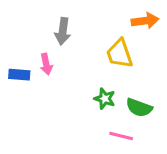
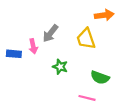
gray arrow: (63, 31) -> (50, 33), moved, turned 30
green star: (105, 99) -> (60, 67), moved

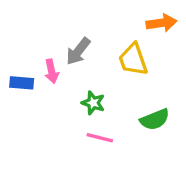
green semicircle: (100, 77) -> (155, 120), turned -42
pink line: (87, 98) -> (100, 138), moved

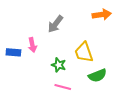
gray arrow: (78, 51) -> (55, 24), moved
yellow trapezoid: (133, 60) -> (84, 52), moved

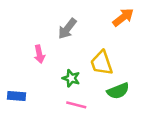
orange arrow: (102, 15) -> (123, 17), turned -30
blue rectangle: (13, 52) -> (17, 96), moved

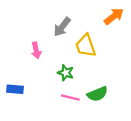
yellow trapezoid: (102, 63) -> (86, 46), moved
green semicircle: (118, 91) -> (97, 94), moved

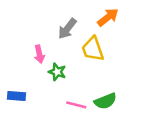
orange arrow: (114, 16) -> (108, 17), moved
green star: (66, 73) -> (57, 72), moved

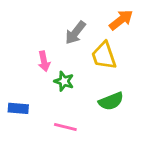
green semicircle: (105, 101) -> (111, 101), moved
pink line: (76, 105) -> (65, 127), moved

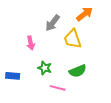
green star: (64, 81) -> (45, 68), moved
pink line: (65, 127) -> (58, 88), moved

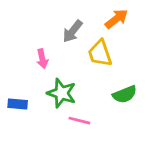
green star: (45, 68) -> (62, 93), size x1.5
green semicircle: (78, 71) -> (125, 94), moved

